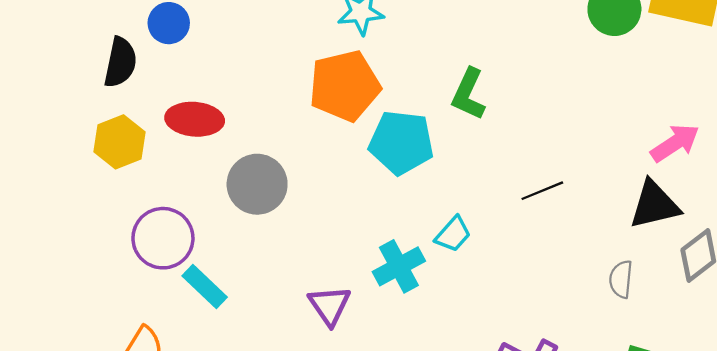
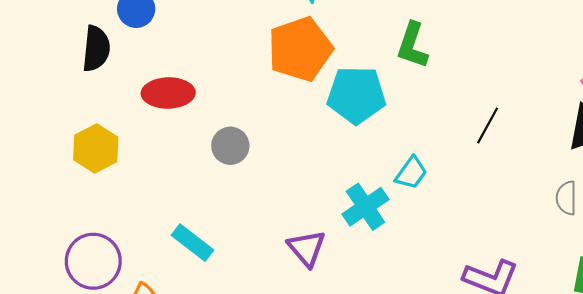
yellow hexagon: (120, 142) -> (96, 148), moved
gray circle: (257, 184) -> (230, 146), size x0.7
black line: (542, 191) -> (488, 126), turned -33
purple circle: (163, 238) -> (93, 261), moved

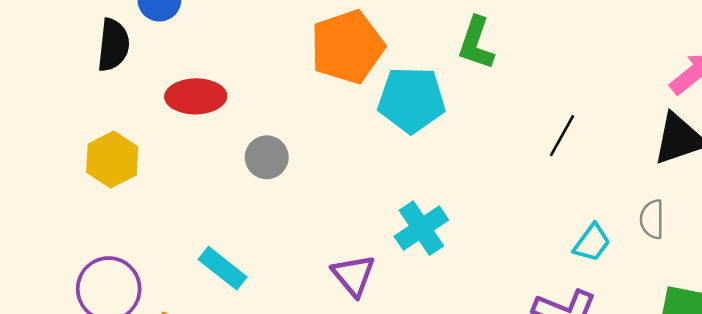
cyan trapezoid: (411, 173) -> (592, 243), moved

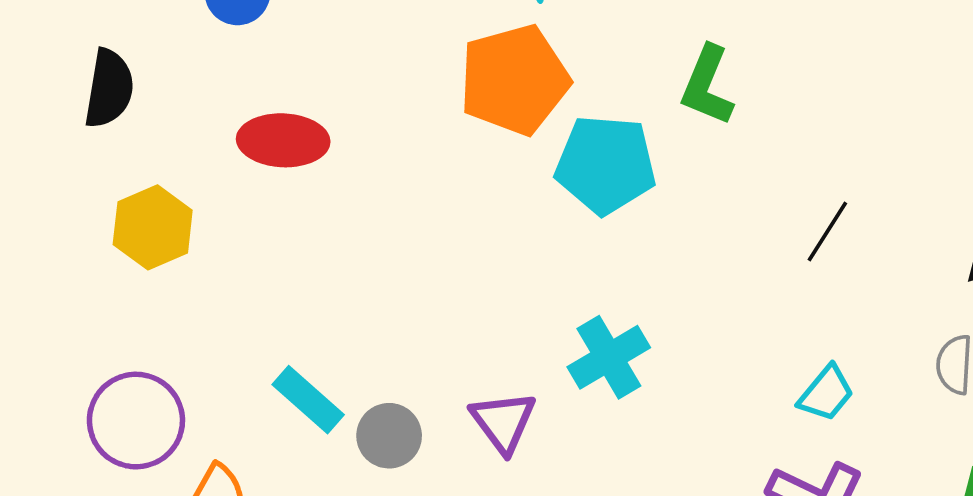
black semicircle: (113, 45) -> (109, 89), moved
gray circle: (267, 157) -> (389, 436), moved
cyan trapezoid: (592, 243) -> (826, 393), moved

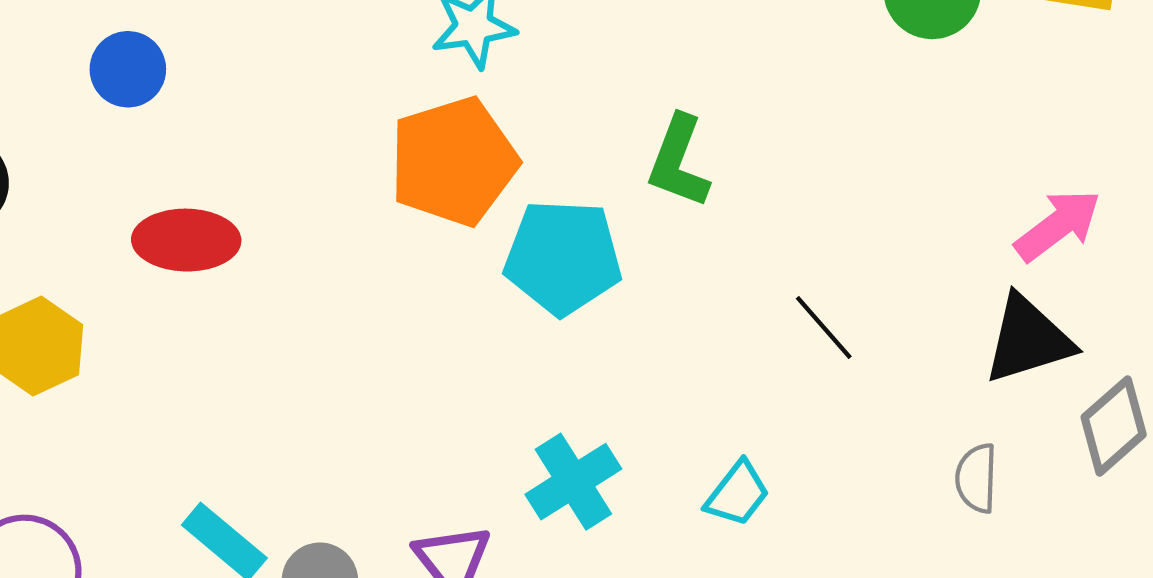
black line: (827, 232) -> (824, 328), turned -72
cyan trapezoid: (826, 393) -> (737, 494), moved

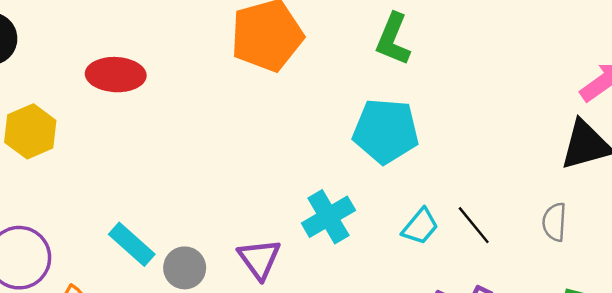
cyan pentagon: (563, 257) -> (386, 131), moved
black line: (824, 328) -> (474, 225), moved

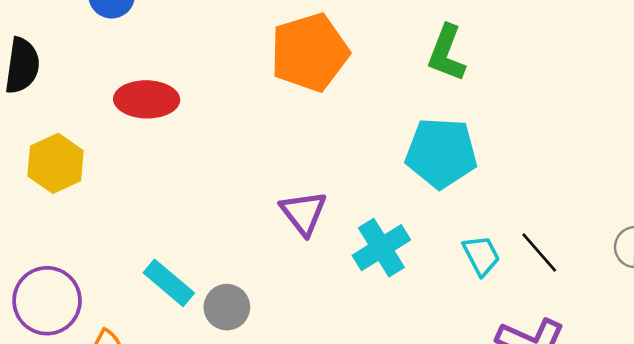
cyan trapezoid: (420, 226) -> (481, 255), turned -66
purple triangle: (259, 259) -> (303, 213), moved

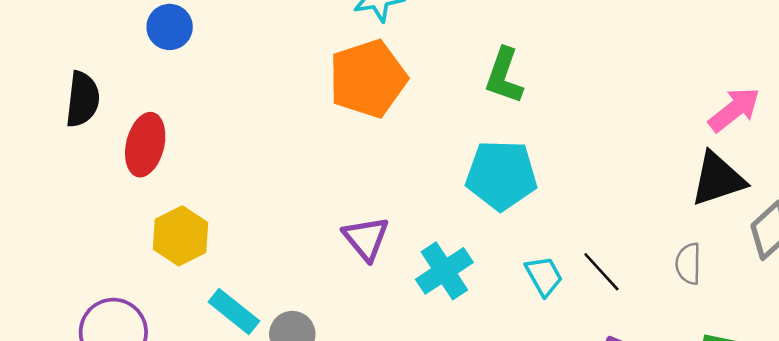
red ellipse: (147, 99) -> (145, 145), moved, turned -76
yellow hexagon: (56, 163) -> (181, 236), moved

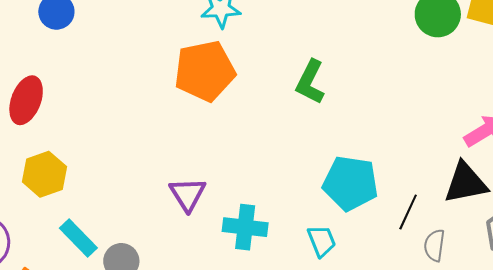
cyan pentagon: (501, 175) -> (350, 183), moved
cyan cross: (444, 271) -> (245, 227), turned 33
black line: (601, 272) -> (408, 212), moved, turned 60

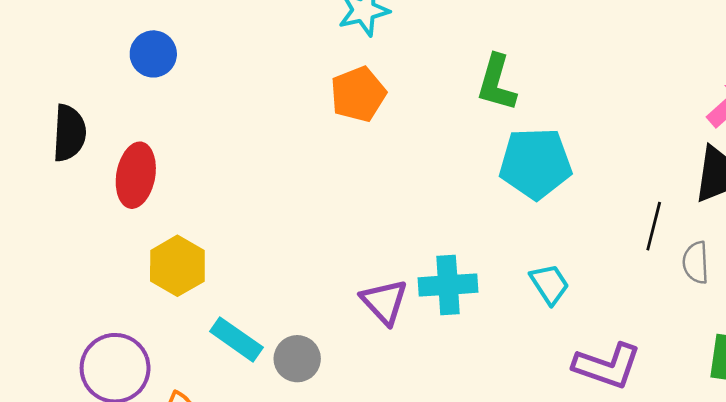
orange pentagon: (205, 71) -> (358, 94), size x0.7
cyan pentagon: (350, 183) -> (535, 163), moved
purple triangle: (188, 194) -> (384, 302), moved

